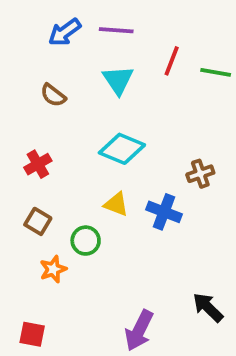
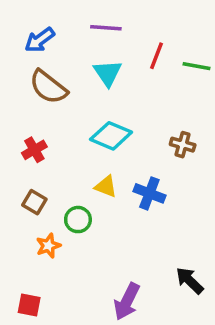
blue arrow: (65, 32) -> (40, 40), moved
brown semicircle: (53, 95) -> (48, 87), size x1.6
brown cross: (200, 174) -> (183, 145), moved, turned 35

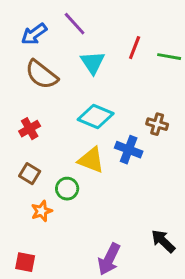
purple line: (106, 28) -> (75, 24), moved, turned 44
yellow triangle: (106, 186) -> (91, 160), size x1.4
blue cross: (149, 193) -> (129, 150), moved

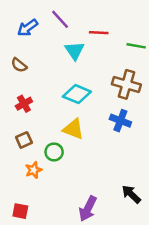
red line: (135, 48) -> (99, 33), moved, turned 72
brown semicircle: (42, 75) -> (19, 65), moved, size x0.6
brown cross: (157, 124) -> (126, 84), moved, size x1.6
blue cross: (129, 150) -> (120, 121), moved
brown square: (30, 174) -> (24, 140), turned 35

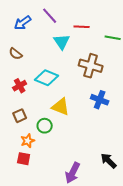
brown cross: (126, 84) -> (91, 66), moved
cyan diamond: (77, 94) -> (47, 78), moved
red square: (20, 211) -> (24, 159), moved

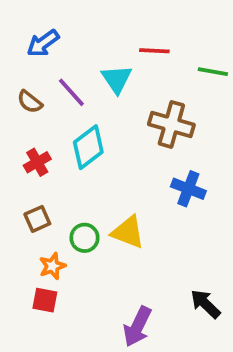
purple line: (50, 16) -> (71, 92), moved
cyan diamond: (47, 78) -> (88, 147), turned -60
yellow triangle: (61, 107) -> (128, 232), moved

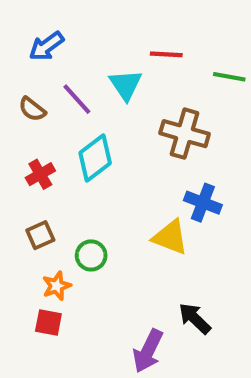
yellow triangle: (128, 232) -> (170, 237), moved
black arrow: (205, 304) -> (195, 318), moved

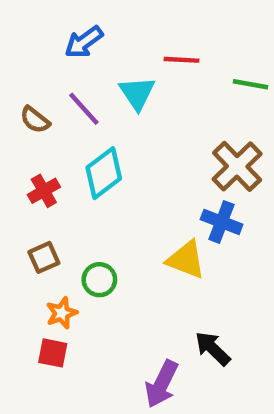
blue arrow: (46, 46) -> (84, 42), moved
brown cross: (185, 134) -> (237, 166), moved, turned 30

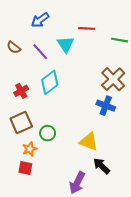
brown semicircle: (35, 120) -> (14, 47), moved
brown square: (44, 257) -> (21, 123), size x1.5
yellow triangle: (186, 260) -> (89, 142), moved

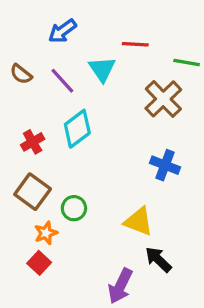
brown cross: (113, 79) -> (163, 99), moved
brown square: (21, 123) -> (33, 192), turned -30
red square: (25, 168) -> (39, 263), turned 32

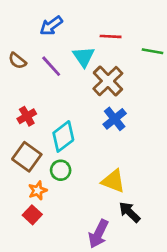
brown cross: (163, 99) -> (108, 81), moved
cyan diamond: (77, 129) -> (63, 136), moved
blue cross: (165, 165) -> (115, 119), moved, turned 30

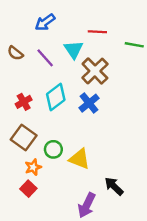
blue cross: (115, 119) -> (89, 103), moved
cyan diamond: (63, 136) -> (56, 97), moved
yellow triangle: (113, 181) -> (80, 159), moved

